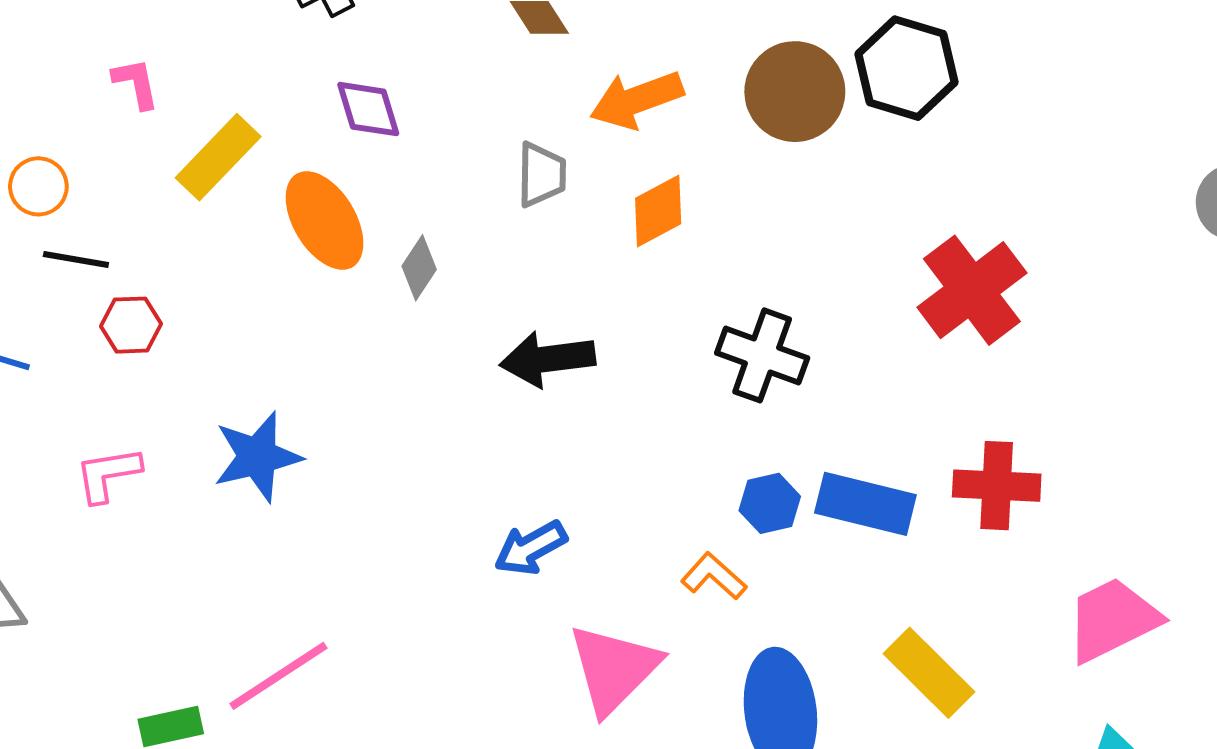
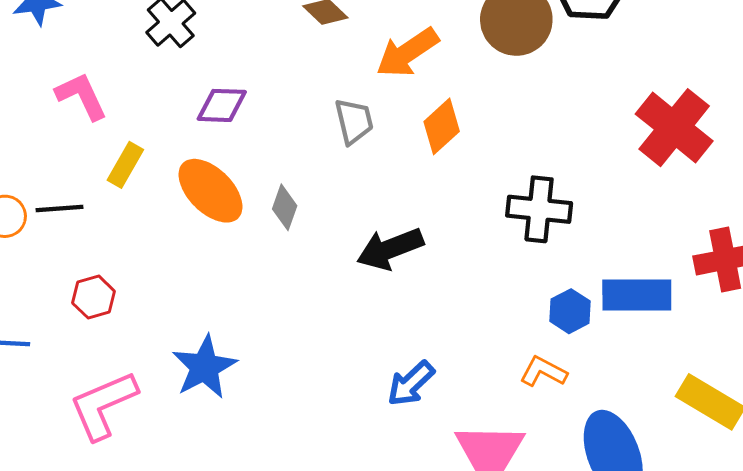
pink L-shape: (136, 83) -> (81, 96), moved, size x1.4
purple diamond: (368, 109) -> (222, 105), turned -57
yellow rectangle: (218, 157) -> (125, 165), size x0.7
black line: (76, 259) -> (60, 209), moved
pink L-shape: (108, 474) -> (103, 405), size x1.5

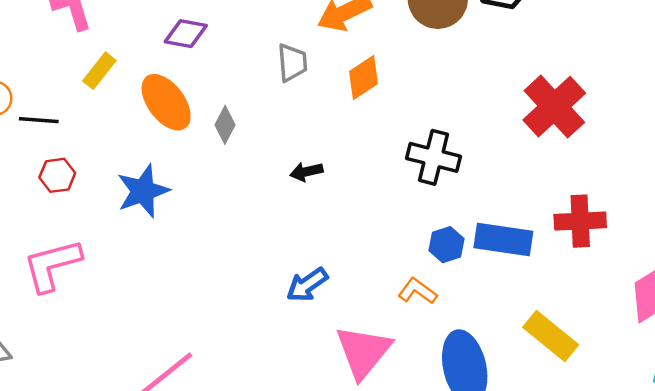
black line: (60, 209) -> (39, 120), moved
black arrow: (390, 249) -> (306, 172), size x0.6
blue star: (204, 367) -> (143, 191), moved

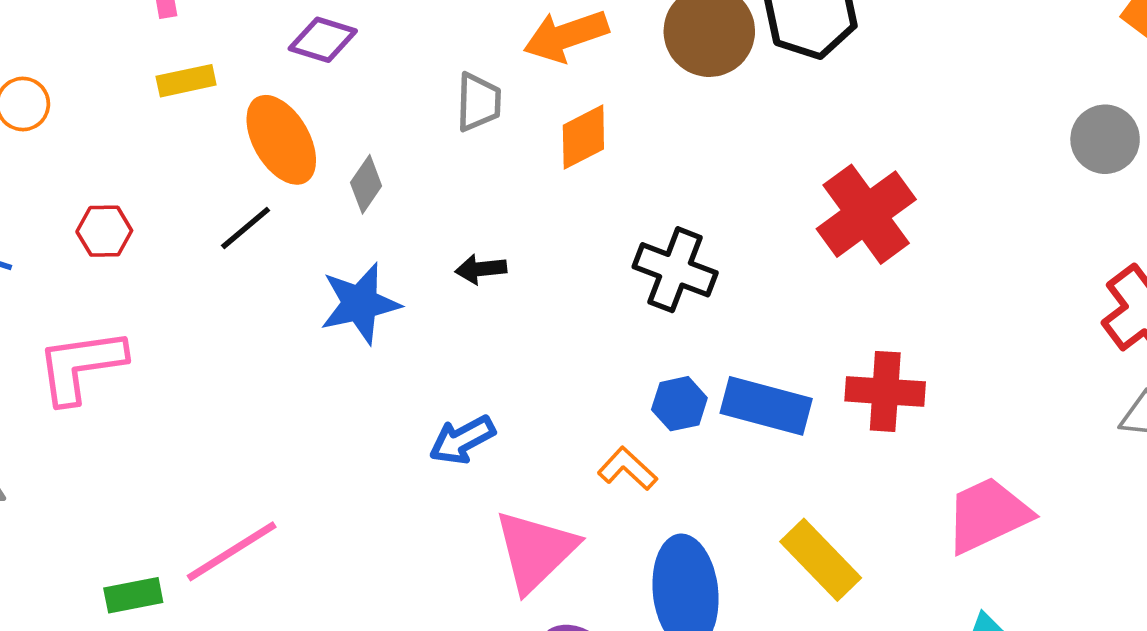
yellow rectangle: (99, 71) -> (186, 81), turned 33
black line: (39, 120) -> (246, 228), moved, turned -51
blue star: (143, 191) -> (360, 304), moved

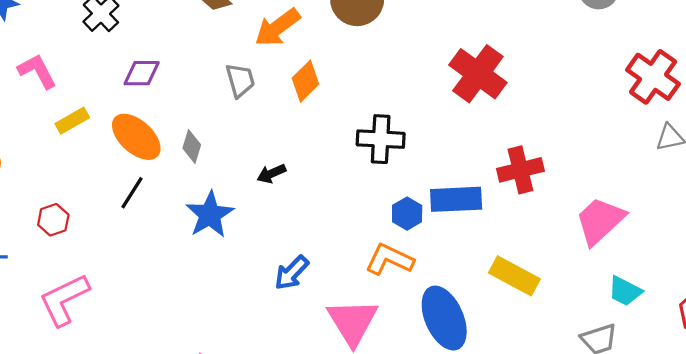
orange L-shape: (627, 469) -> (390, 259), size x1.4

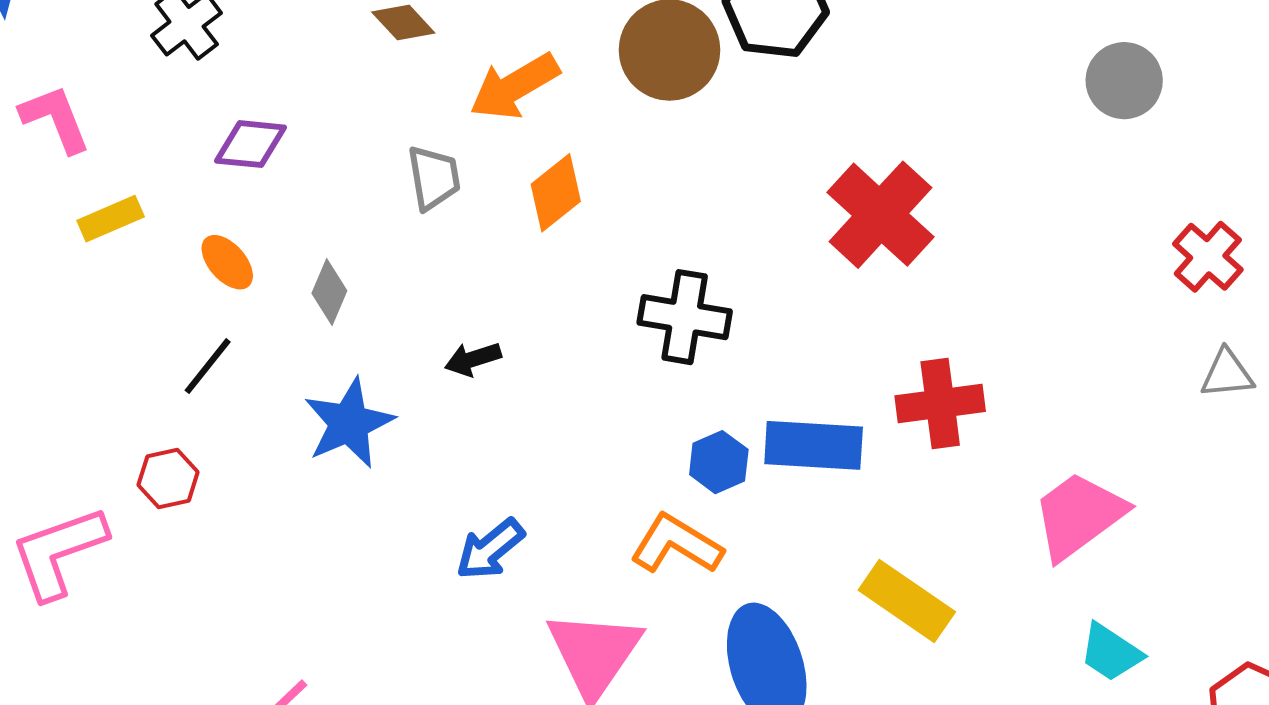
red cross: (653, 77) -> (1208, 257), size x0.7
orange ellipse: (136, 137) -> (227, 262), size x0.6
red hexagon: (53, 220) -> (168, 479), moved

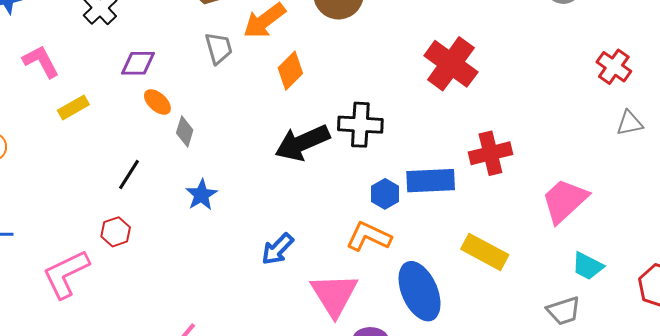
gray trapezoid: (434, 178) -> (219, 48), moved
orange ellipse: (227, 262) -> (157, 102), moved
black arrow: (473, 359) -> (302, 143), moved, size x2.0
blue star: (349, 423) -> (201, 195), size x0.7

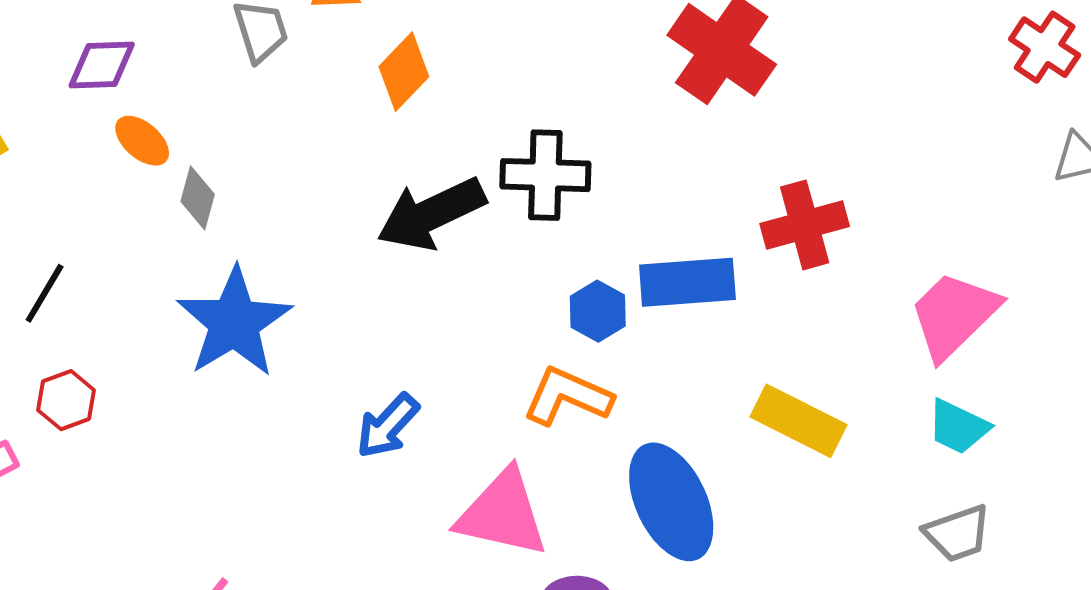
black line: (129, 174) -> (45, 293), moved
blue star: (201, 195) -> (234, 322), size x1.8
cyan trapezoid: (588, 266) -> (958, 427), moved
pink triangle: (334, 295) -> (502, 513), turned -44

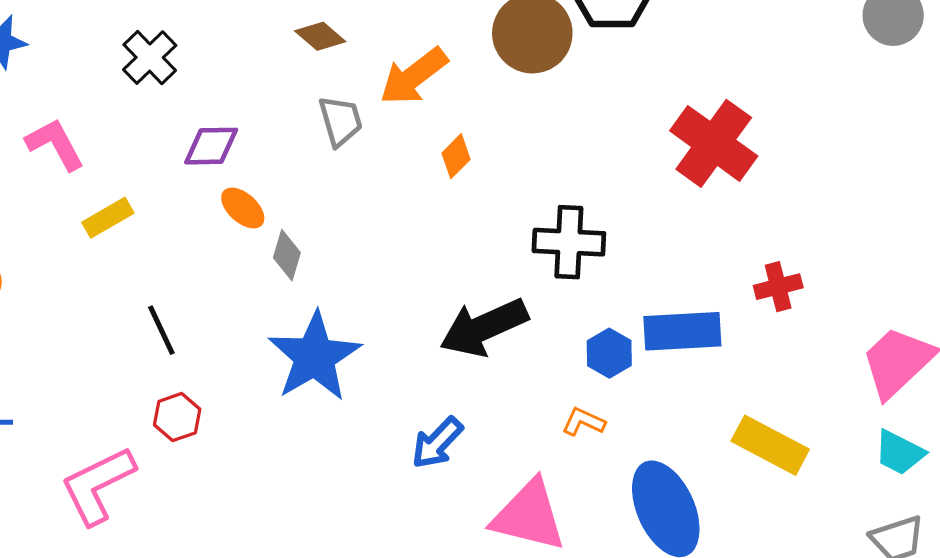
orange diamond: (404, 72) -> (456, 156), size x0.7
black arrow: (431, 214) -> (484, 327), moved
red cross: (805, 225) -> (778, 287), size x0.7
black line: (45, 293) -> (161, 330), turned -57
orange L-shape: (568, 396) -> (583, 422), size x0.6

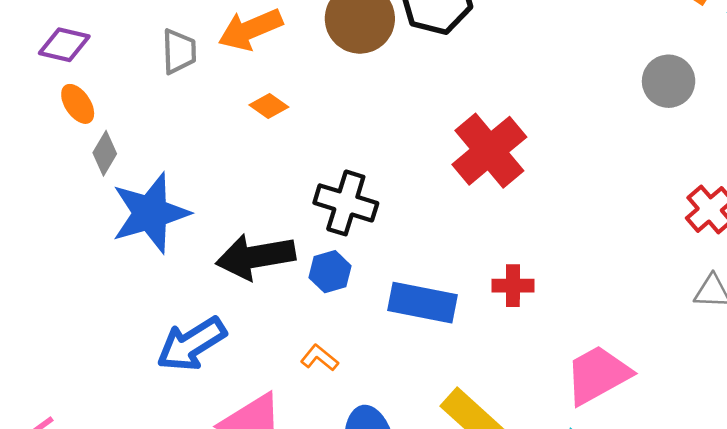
orange diamond: (456, 156) -> (269, 106), turned 66
blue hexagon: (609, 353) -> (330, 272), moved
blue star: (314, 357) -> (150, 213), moved
blue arrow: (437, 443) -> (191, 344), size x1.4

